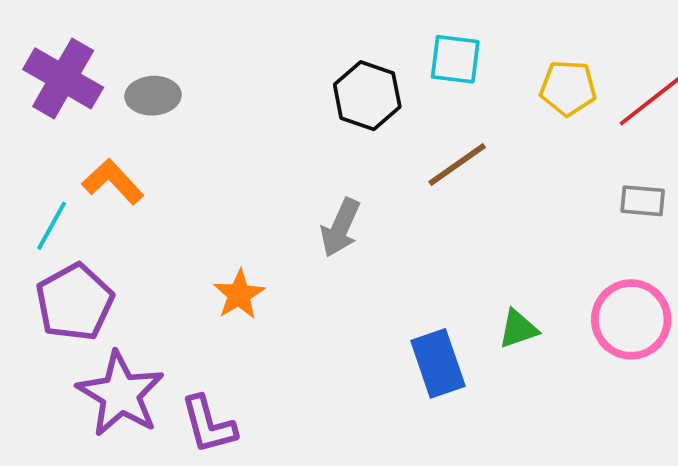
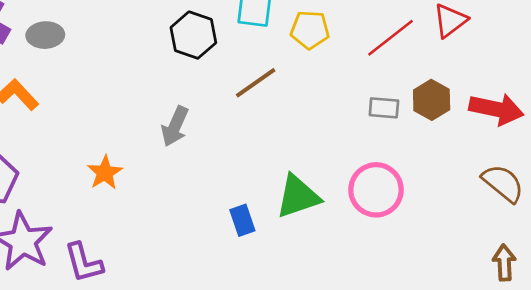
yellow pentagon: (568, 88) -> (310, 30), moved
green triangle: (518, 329) -> (298, 196), size x1.6
blue rectangle: (438, 363) -> (242, 220), size x0.7

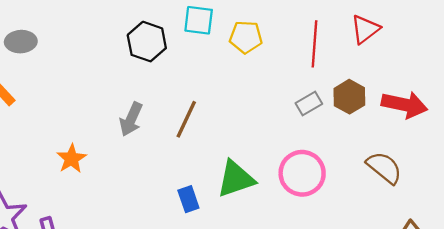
red line: (391, 38) -> (314, 44), turned -48
brown line: (256, 83) -> (186, 119), moved, turned -30
gray rectangle: (384, 108) -> (309, 103), turned -35
brown semicircle: (503, 183) -> (384, 168), moved

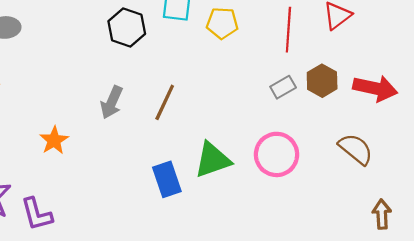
blue rectangle: (188, 199) -> (167, 179), size x1.4

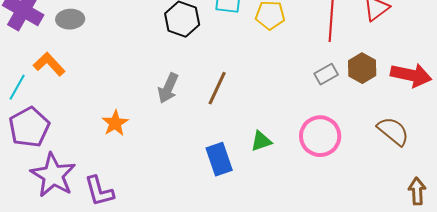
green triangle: (212, 160) -> (261, 141), size x0.6

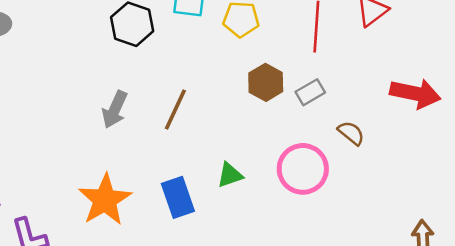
brown hexagon: (362, 68) -> (266, 82), moved
orange star: (115, 123) -> (105, 200), moved, size x1.6
brown semicircle: (393, 131) -> (351, 133), moved, size x0.7

